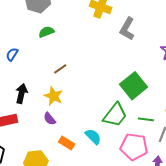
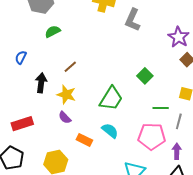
green square: (133, 86) -> (145, 76), size x0.6
black arrow: (21, 94) -> (41, 83), moved
green trapezoid: (115, 115) -> (111, 99), moved

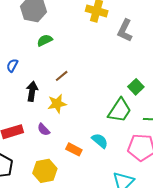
yellow star: (66, 95) -> (57, 104), turned -30
green trapezoid: (111, 99) -> (120, 110), moved
purple semicircle: (65, 118) -> (44, 130), moved

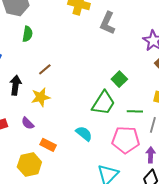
green semicircle: (45, 40) -> (27, 34), turned 126
orange rectangle: (74, 149) -> (48, 145), moved

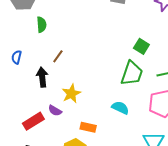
brown line: (45, 69) -> (58, 56), moved
yellow star: (41, 97) -> (71, 94), moved
purple semicircle: (28, 123) -> (55, 111), moved

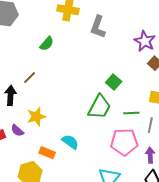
green semicircle: (42, 25) -> (47, 44), moved, turned 35
cyan semicircle: (120, 108) -> (70, 142), moved

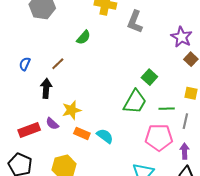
brown line: (30, 78) -> (58, 64), moved
orange rectangle: (47, 153) -> (82, 133), moved

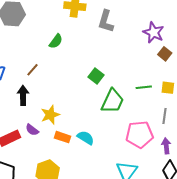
green square: (149, 77) -> (96, 76), moved
green line: (167, 109) -> (144, 87), moved

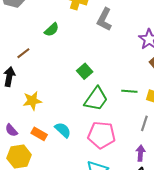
purple semicircle: (32, 130) -> (11, 130), moved
pink pentagon: (140, 134) -> (101, 135), moved
orange rectangle: (63, 137) -> (39, 134), moved

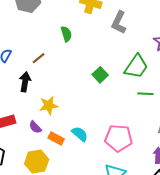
green semicircle: (52, 30) -> (66, 34), turned -63
green trapezoid: (96, 99) -> (136, 67), moved
purple semicircle: (11, 130) -> (35, 127), moved

